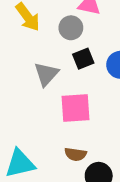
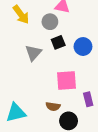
pink square: (76, 108) -> (66, 81), moved

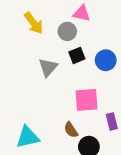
brown semicircle: (53, 106) -> (71, 130), turned 48

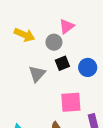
pink triangle: (82, 13) -> (67, 26), turned -49
yellow arrow: (34, 23) -> (24, 35), turned -30

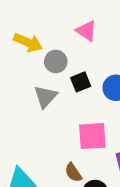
pink triangle: (67, 26) -> (86, 31), turned -49
gray circle: (54, 42) -> (56, 61), moved

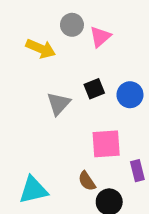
pink triangle: (86, 31) -> (100, 37), turned 45
gray circle: (56, 61) -> (72, 25), moved

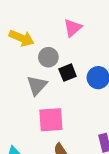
gray circle: (72, 25) -> (48, 57), moved
pink square: (106, 144) -> (51, 120), moved

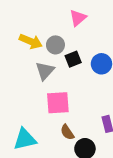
yellow arrow: (22, 38) -> (31, 41), moved

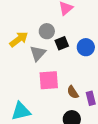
yellow arrow: (31, 41) -> (19, 39), moved, turned -60
brown semicircle: (67, 132) -> (73, 92), moved

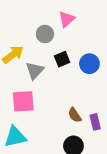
gray circle: (47, 31) -> (45, 34), moved
pink square: (49, 80) -> (23, 101), moved

